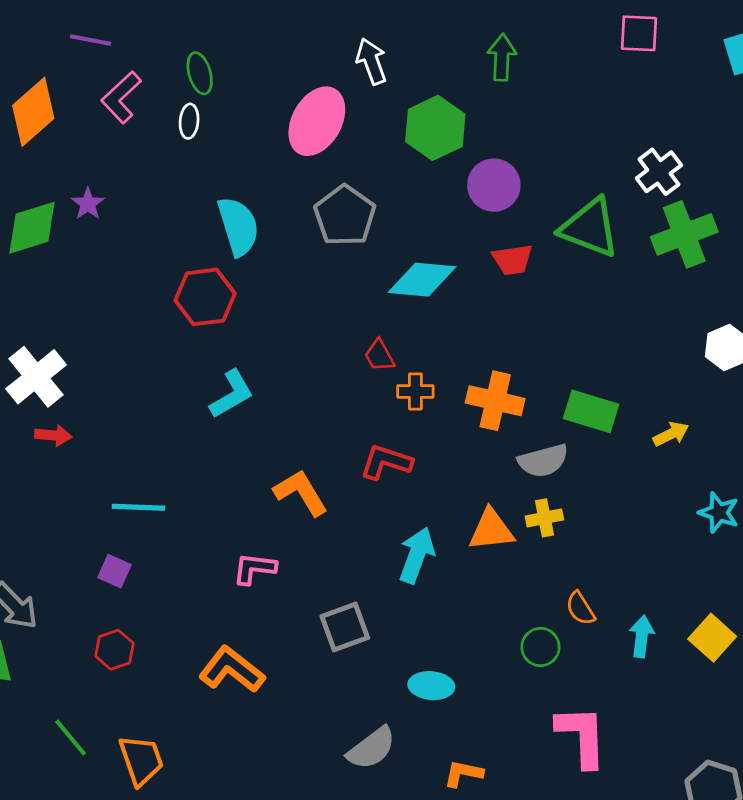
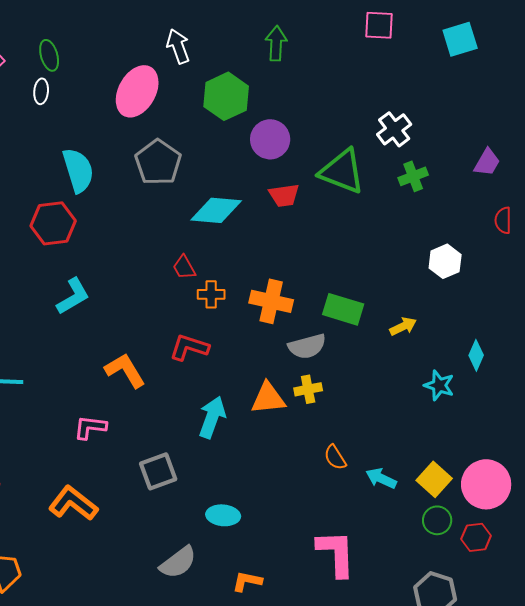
green cross: (684, 234) -> (413, 176), size x0.6
cyan arrow: (642, 636) -> (381, 478), turned -72
green circle: (540, 647) -> (437, 520), moved

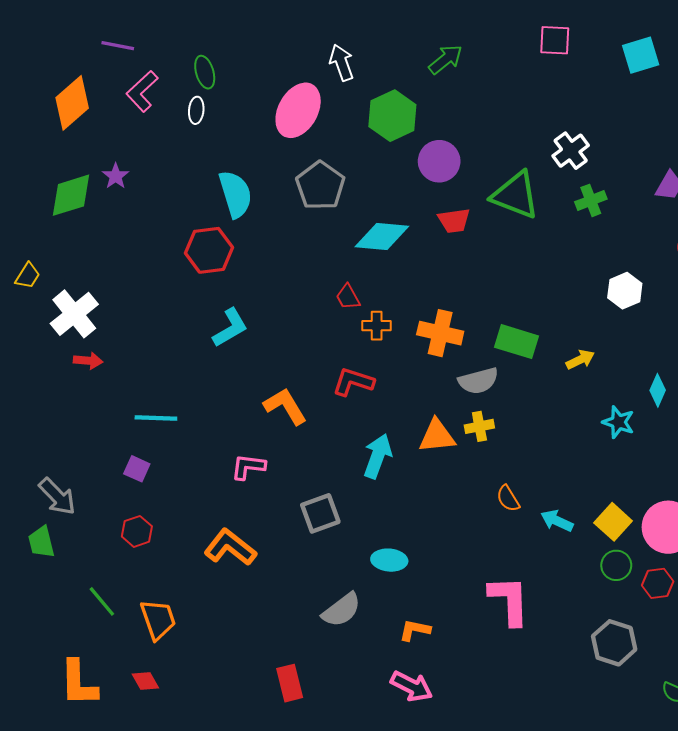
green arrow: (276, 43) -> (445, 59), turned 48

